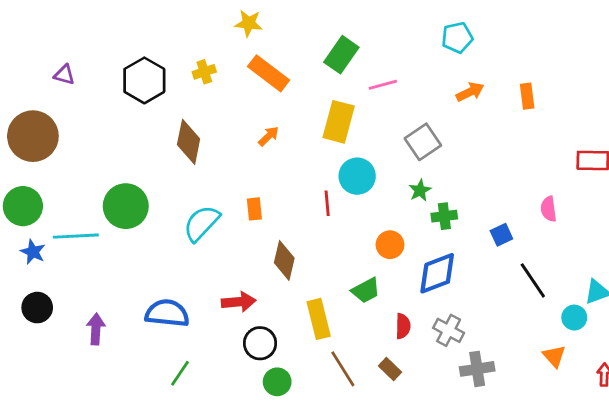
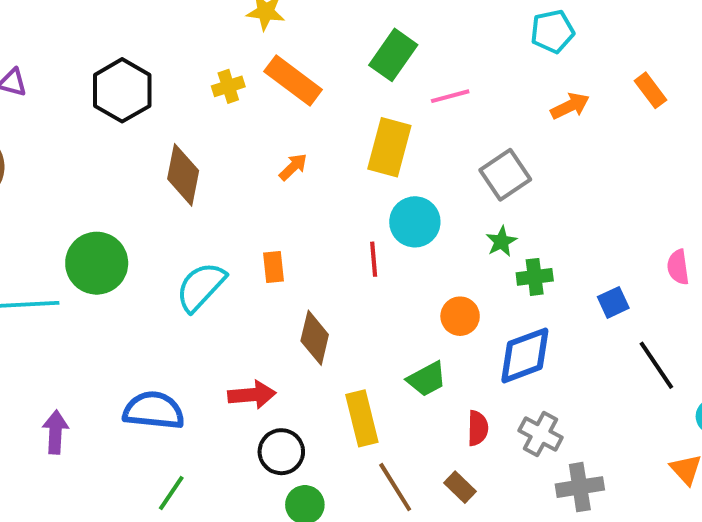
yellow cross: (204, 72) -> (228, 86), moved
orange rectangle: (527, 96) -> (651, 90), moved, turned -30

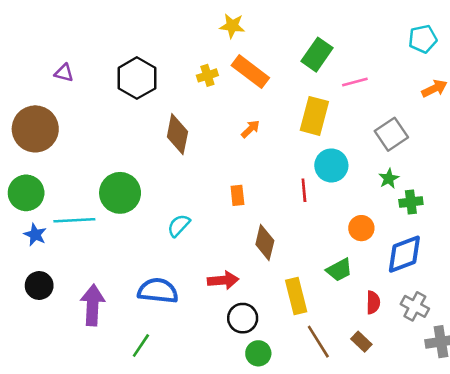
cyan semicircle: (201, 287) -> (179, 225), moved, size x0.7
purple arrow: (55, 432) -> (93, 305), size x1.4
green line: (171, 493) -> (141, 346), moved

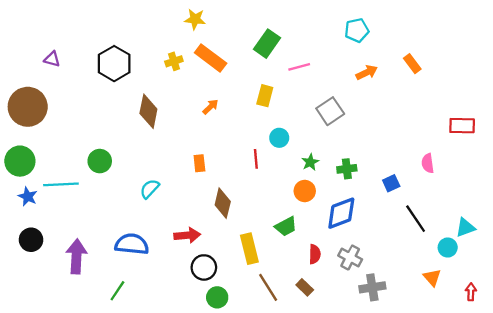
yellow rectangle: (314, 116) -> (265, 96), size x0.7
cyan circle: (331, 165) -> (279, 138), size x0.7
green star: (389, 179) -> (310, 162), moved
green circle: (120, 193) -> (100, 161), size x0.7

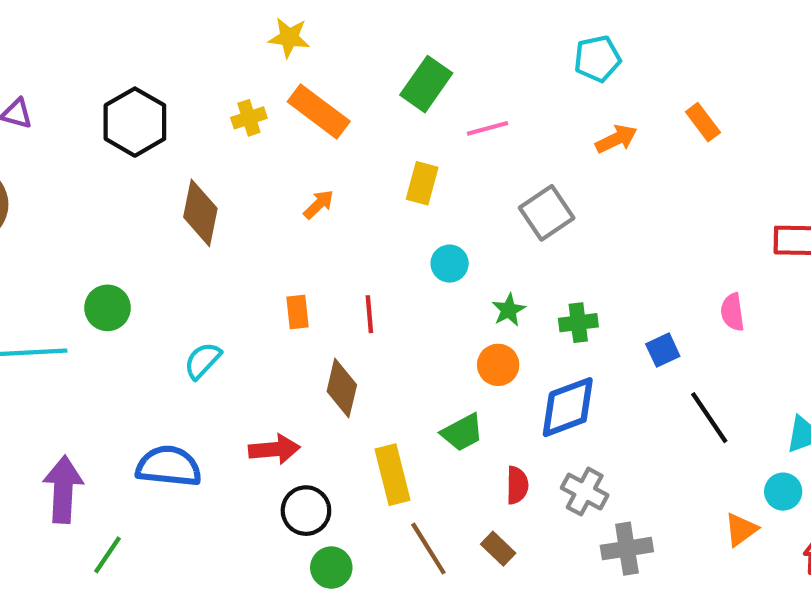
red line: (256, 159) -> (369, 314), moved
cyan circle: (448, 247) -> (783, 492), moved
orange triangle: (432, 277) -> (741, 530), turned 36
green line: (117, 291) -> (107, 555), moved

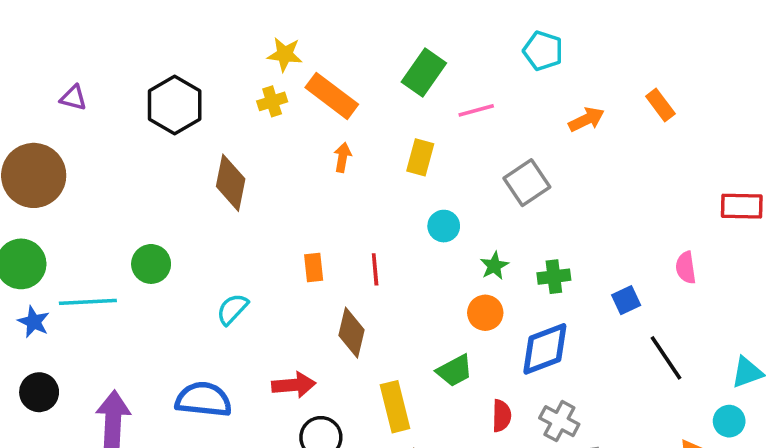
yellow star: (289, 38) -> (285, 54), moved
cyan pentagon: (597, 59) -> (543, 51), moved, turned 30
orange arrow: (319, 204) -> (343, 157), moved, turned -36

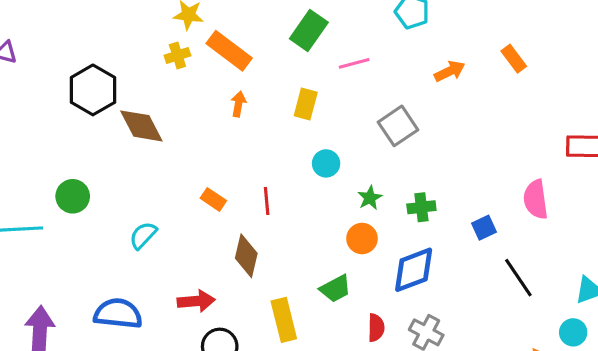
black hexagon: (175, 105) -> (93, 90), moved
brown diamond: (231, 183) -> (141, 126), turned -39
orange rectangle: (314, 268) -> (213, 199), turned -50
pink semicircle: (686, 268) -> (536, 199), size x1.4

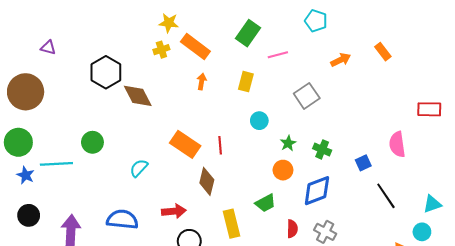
orange rectangle: (213, 199) -> (185, 144), size x1.8
green cross: (421, 207) -> (322, 149), turned 30

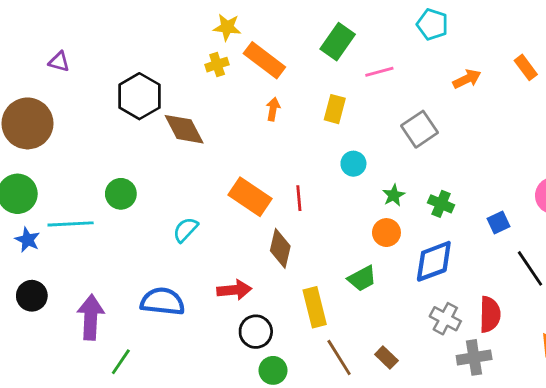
red semicircle: (292, 229) -> (490, 314), moved, size x1.4

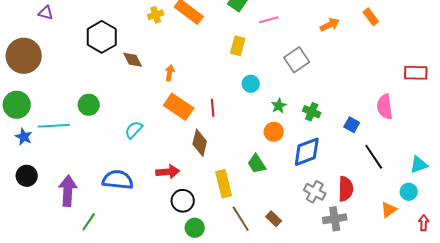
orange arrow: (273, 109) -> (170, 73), moved
brown diamond: (184, 129) -> (133, 60), size x0.7
blue square: (498, 223) -> (352, 125), turned -35
green trapezoid: (362, 279) -> (257, 164), turned 85

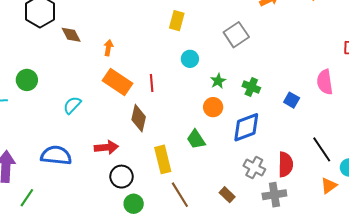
black line: (374, 157) -> (322, 149), moved
brown rectangle: (274, 219) -> (227, 195), moved

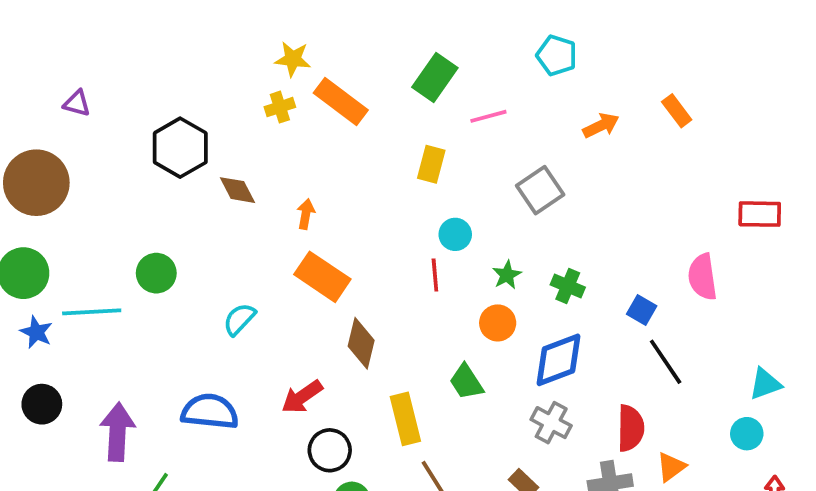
red line: (152, 83) -> (435, 275), moved
red arrow: (106, 147) -> (302, 397), turned 150
black line: (322, 149) -> (666, 362), moved
gray cross: (254, 168) -> (551, 423), moved
orange triangle: (329, 186) -> (671, 467), moved

